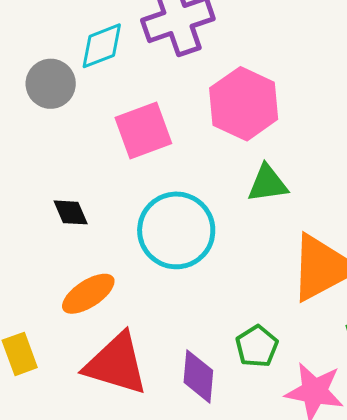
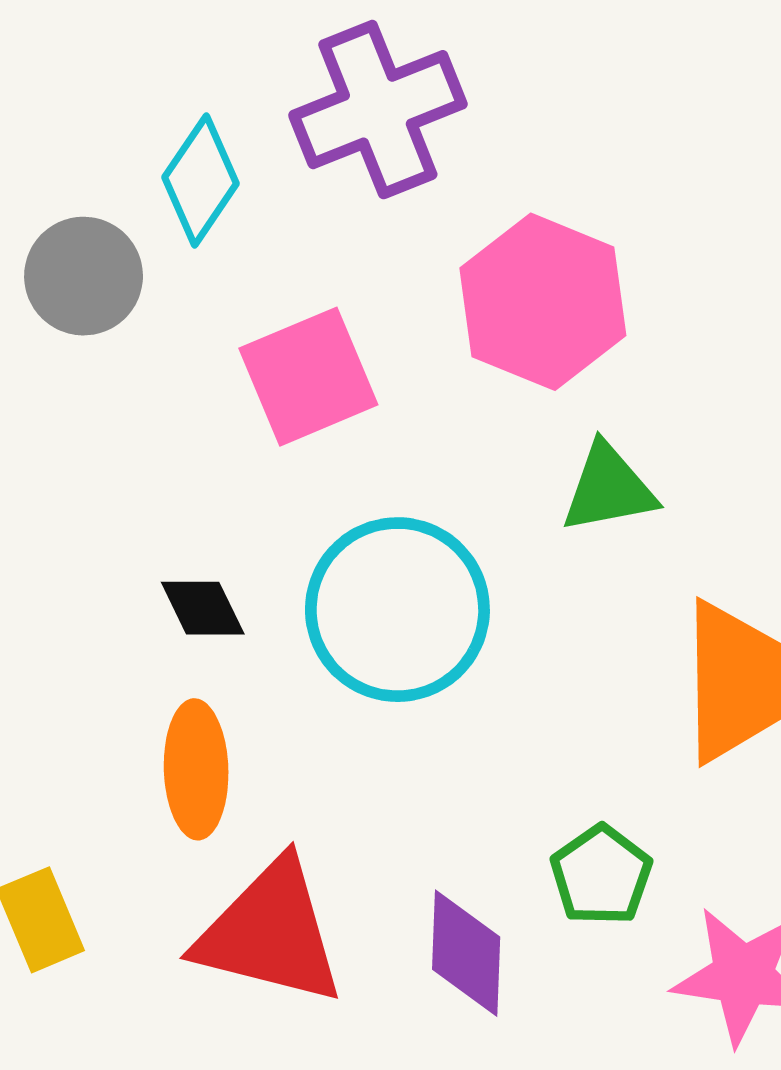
cyan diamond: (102, 46) -> (201, 180), turned -32
black diamond: (71, 212) -> (203, 608), moved
orange ellipse: (88, 294) -> (196, 769), turned -56

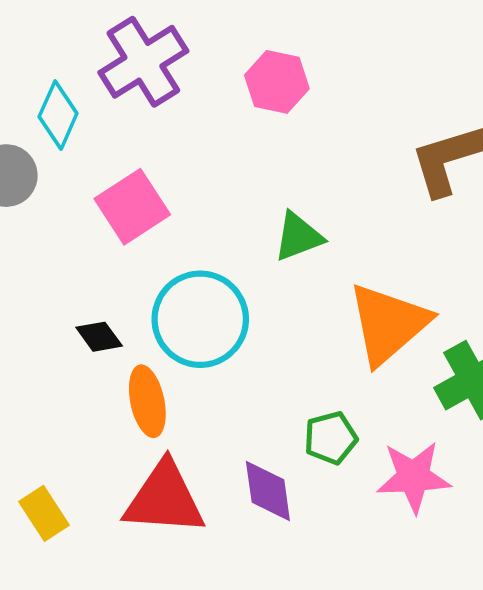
pink hexagon: (543, 302) -> (277, 82), moved, size x0.7
orange ellipse: (196, 769) -> (147, 401), moved
green pentagon: (601, 875) -> (331, 438), turned 30

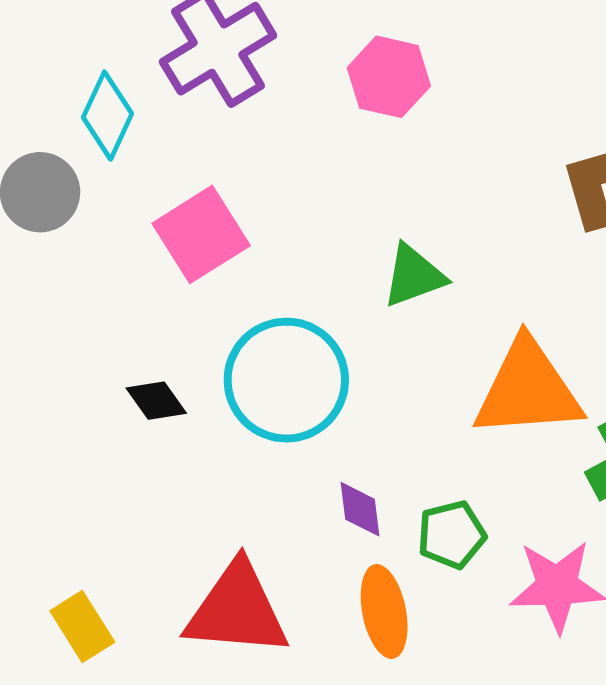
orange triangle: (388, 324) -> (528, 389), turned 36
orange ellipse: (147, 401) -> (384, 611), moved
purple diamond: (268, 491) -> (360, 509), moved, size x0.7

